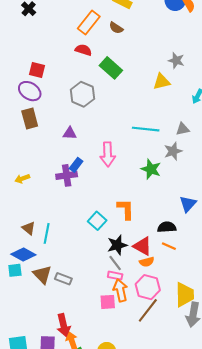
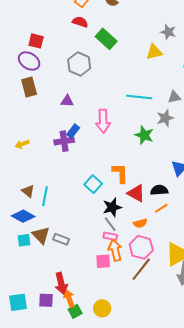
red triangle: (143, 246) -> (136, 193), moved
orange line: (169, 246) -> (161, 208), turned -56
cyan square: (15, 270) -> (24, 240), moved

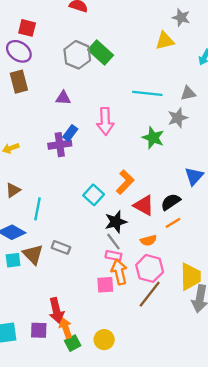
green rectangle: (106, 39) -> (101, 52), moved
orange L-shape: (120, 173) -> (125, 182), turned 45
black semicircle: (159, 190) -> (171, 202), turned -30
brown triangle: (28, 191) -> (13, 190), moved, turned 48
gray rectangle: (61, 239) -> (61, 247), moved

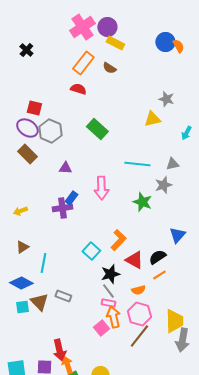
gray hexagon: (77, 55) -> (50, 131), moved
brown rectangle: (19, 82) -> (27, 154), turned -30
pink square: (105, 285) -> (101, 328), turned -35

